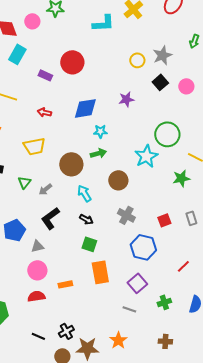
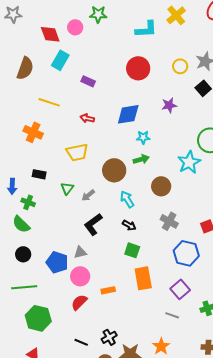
red circle: (72, 62) -> (138, 68), moved
blue pentagon: (14, 230) -> (57, 262), moved, turned -30
red semicircle: (36, 296) -> (79, 302), turned -36

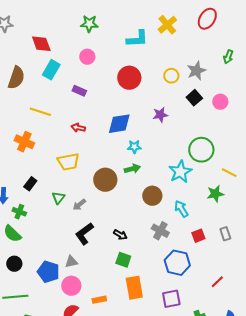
pink circle: (75, 27) -> (87, 57), moved
black rectangle: (39, 174) -> (30, 184), turned -64
cyan arrow: (127, 199) -> (181, 209), moved
purple square: (180, 289) -> (171, 299), turned 30

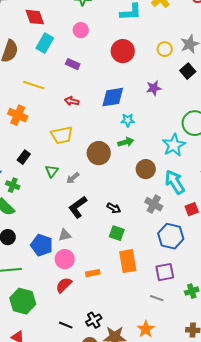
cyan arrow: (181, 209) -> (175, 182), size x1.4

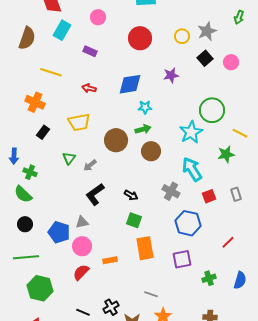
black rectangle: (24, 157) -> (43, 132), moved
brown circle: (146, 169) -> (151, 151), moved
gray line: (157, 298) -> (151, 294), moved

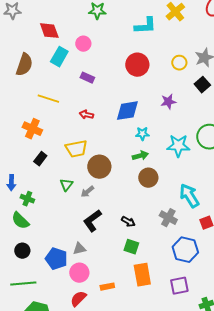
pink circle: (98, 17) -> (83, 44), moved
cyan star: (191, 132) -> (178, 146), moved, turned 30
brown circle: (116, 140) -> (99, 167), moved

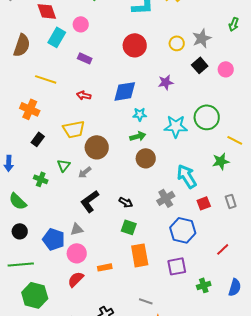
green cross: (27, 199) -> (41, 179), moved
gray cross: (168, 218) -> (166, 198), turned 30

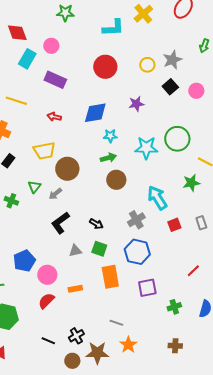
purple rectangle: (85, 58) -> (55, 80), size x1.5
gray triangle: (77, 229) -> (75, 251), moved
blue hexagon: (183, 230) -> (137, 252), moved
blue pentagon: (54, 239) -> (24, 261), turned 30

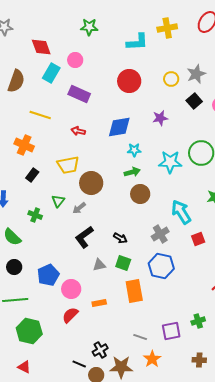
yellow cross: (143, 14) -> (167, 28), turned 30
purple square: (147, 288) -> (171, 331), moved
black line: (48, 341) -> (79, 364), moved

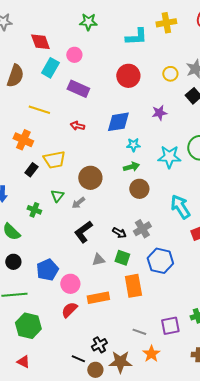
yellow trapezoid: (68, 165) -> (54, 160), moved
gray cross: (160, 234) -> (142, 229), moved
orange rectangle: (99, 303) -> (98, 298), size x1.5

